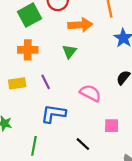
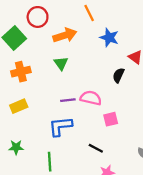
purple line: (46, 82) -> (68, 100), moved, turned -56
pink square: (112, 126) -> (111, 119), moved

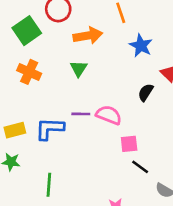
orange cross: (21, 72) -> (29, 72), turned 30
yellow rectangle: (19, 106) -> (15, 130), moved
blue L-shape: (60, 126) -> (50, 129), moved
black line: (96, 148) -> (140, 167), moved

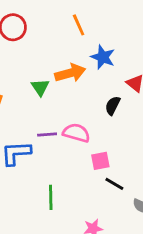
orange arrow: (88, 36) -> (70, 73), moved
green line: (49, 185) -> (51, 197), moved

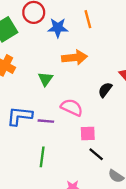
blue star: (103, 57) -> (58, 28), moved, turned -30
green triangle: (40, 87) -> (45, 79), moved
purple line: (47, 135) -> (46, 121), moved

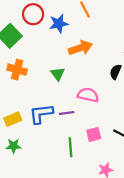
pink square: (88, 134) -> (94, 134), moved

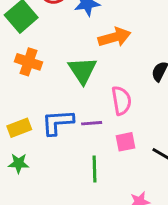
green triangle: (58, 74) -> (82, 70), size x1.5
pink semicircle: (88, 95) -> (121, 101), turned 65
pink square: (94, 134) -> (125, 142), moved

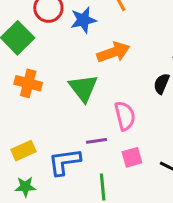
blue L-shape: (58, 122) -> (64, 162), moved

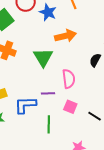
blue star: (83, 20) -> (48, 12), turned 30
pink square: (132, 157) -> (70, 107), turned 32

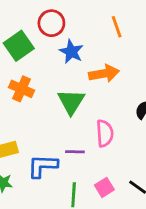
blue star: (48, 12) -> (71, 52), moved
pink square: (70, 107) -> (104, 187), moved, turned 32

